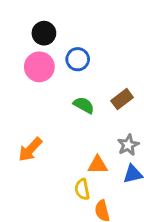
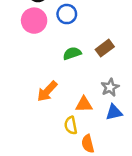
green semicircle: (84, 105) -> (72, 53), turned -48
orange arrow: (30, 150) -> (47, 91), moved

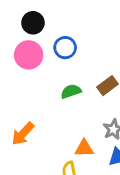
orange arrow: (47, 91) -> (23, 134), moved

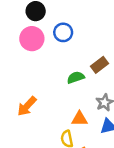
green semicircle: (71, 91) -> (76, 77), moved

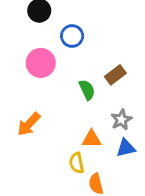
pink circle: (32, 39) -> (41, 63), moved
green semicircle: (76, 77) -> (87, 90), turned 84

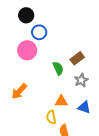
blue circle: (72, 36) -> (39, 32), moved
gray star: (121, 120) -> (81, 80), moved
blue triangle: (126, 148) -> (84, 107), turned 32

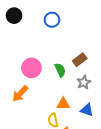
black circle: (26, 15) -> (14, 16), moved
blue circle: (39, 32) -> (52, 20), moved
pink circle: (27, 50) -> (31, 68), moved

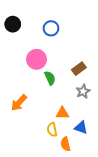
pink circle: (31, 68) -> (37, 59), moved
green semicircle: (60, 70) -> (50, 78), moved
blue triangle: (87, 110) -> (81, 128), moved

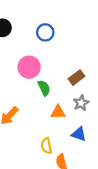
orange triangle: (62, 113) -> (58, 112), moved
blue triangle: (81, 128) -> (79, 134), moved

